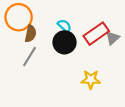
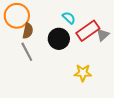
cyan semicircle: (65, 26) -> (69, 18), moved
gray line: (30, 57) -> (27, 52), turned -60

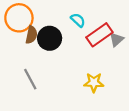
black circle: (59, 39) -> (50, 38), moved
gray line: (27, 52) -> (30, 79), moved

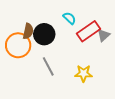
orange circle: (19, 18) -> (18, 45), moved
gray line: (30, 79) -> (48, 66), moved

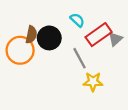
gray line: (48, 66) -> (80, 58), moved

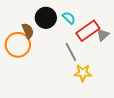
brown semicircle: (31, 35) -> (28, 31), turned -35
black circle: (49, 38) -> (46, 18), moved

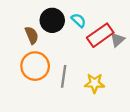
orange circle: (18, 45) -> (35, 66), moved
gray line: (71, 52) -> (64, 76), moved, turned 36

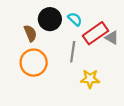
gray triangle: (117, 40) -> (112, 38), turned -48
gray line: (64, 76) -> (73, 52), moved

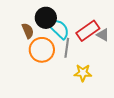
cyan semicircle: (75, 19) -> (59, 29), moved, size x1.6
orange circle: (34, 63) -> (42, 50), moved

